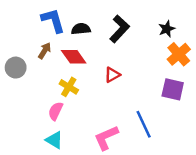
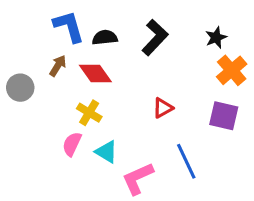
red triangle: (112, 75) -> (163, 108), moved
cyan triangle: (54, 140) -> (106, 152), moved

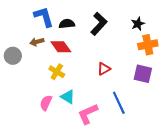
brown arrow: (58, 66) -> (37, 42), turned -136
orange cross: (232, 70) -> (148, 45), turned 30
pink semicircle: (72, 144) -> (46, 103), moved

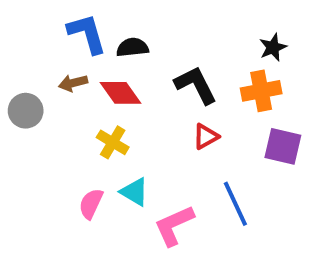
black L-shape: (99, 24) -> (196, 85), moved, turned -70
orange cross: (148, 45) -> (261, 91), moved

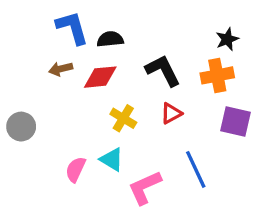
red diamond: (121, 93) -> (100, 77), turned -60
gray circle: (26, 111) -> (21, 127), moved
yellow cross: (113, 142) -> (123, 118), moved

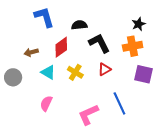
black semicircle: (110, 39) -> (79, 25), moved
brown arrow: (61, 69) -> (31, 52), moved
red diamond: (100, 77) -> (61, 47), turned -30
cyan triangle: (112, 159) -> (48, 72), moved

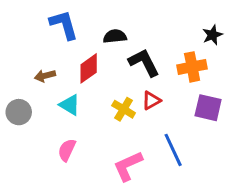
black star: (139, 24) -> (212, 35), moved
yellow cross: (75, 72) -> (124, 109), moved

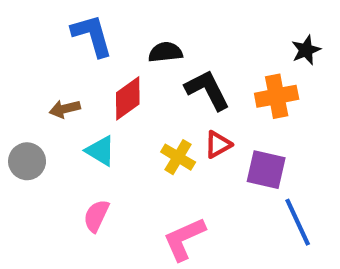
purple square: (208, 108) -> (266, 170), moved
blue line: (173, 150) -> (298, 222), moved

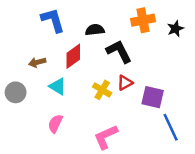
orange cross: (277, 96) -> (143, 20), moved

